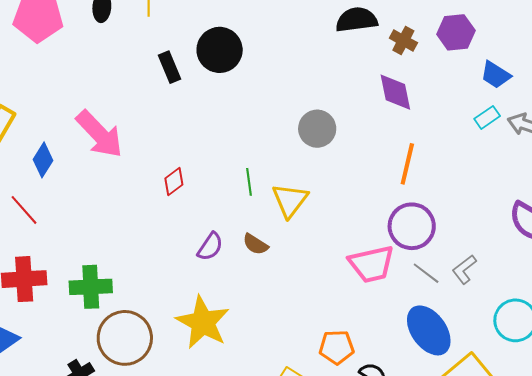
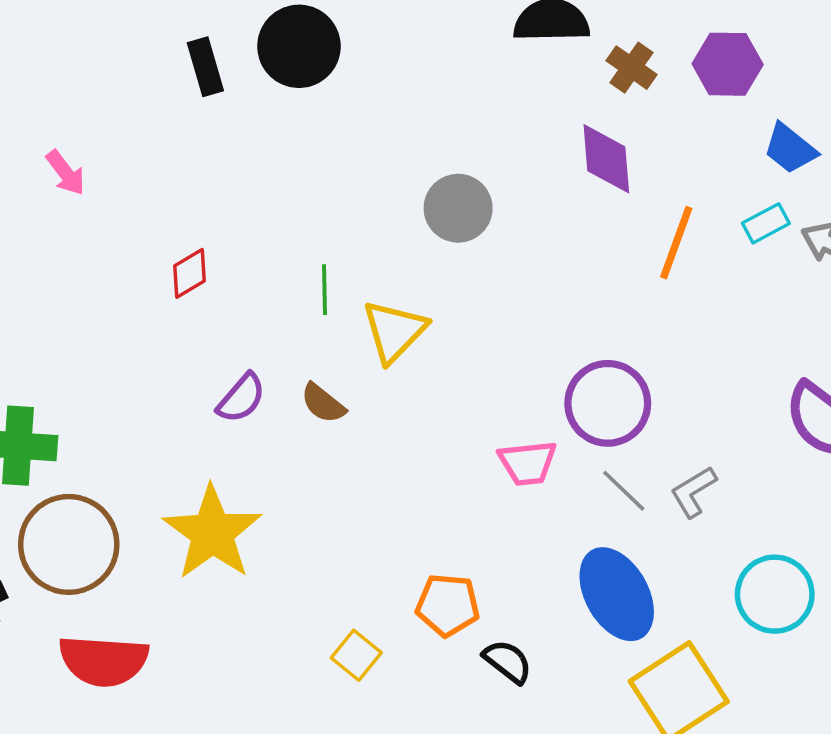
pink arrow: (100, 134) -> (66, 173), size x0.5
orange line: (407, 164) -> (676, 243), moved
pink trapezoid: (371, 264) -> (528, 463), size x0.7

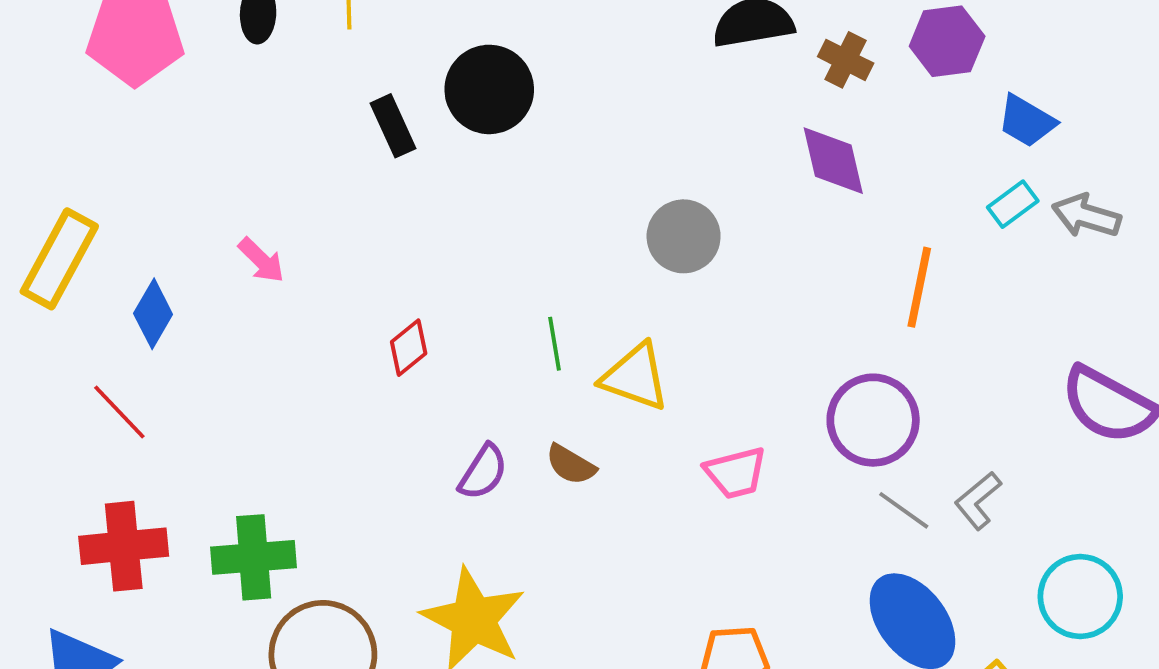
orange line: (676, 243) -> (919, 287), moved
yellow triangle: (394, 331) -> (635, 377), turned -46
pink trapezoid: (528, 463) -> (736, 473), moved

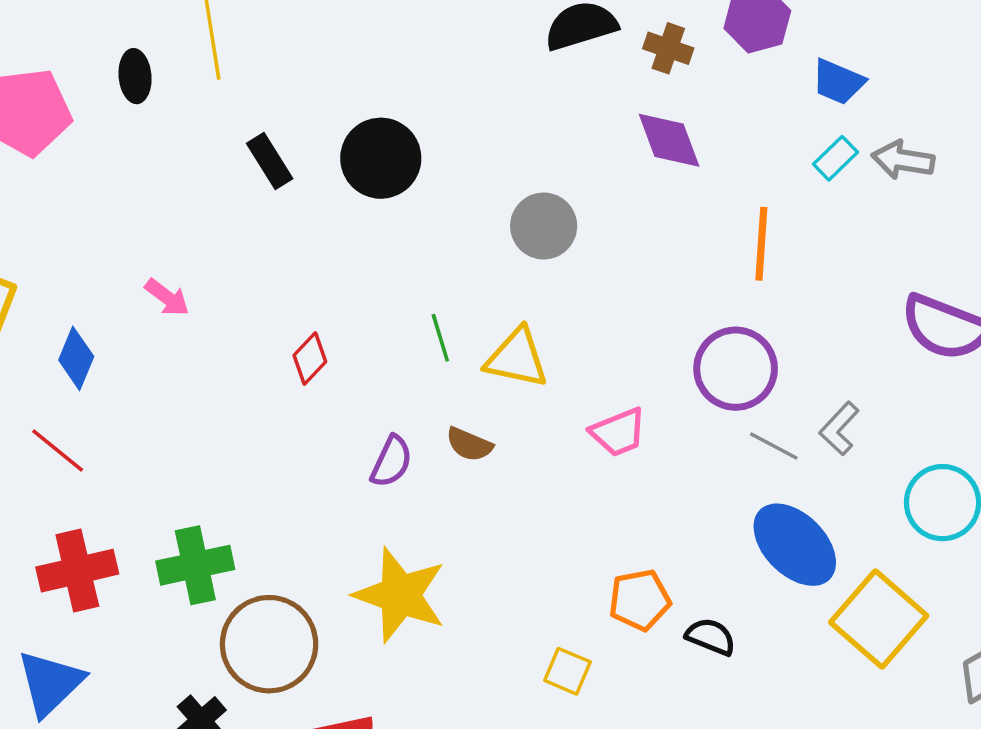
black circle: (489, 89) -> (381, 158), moved

